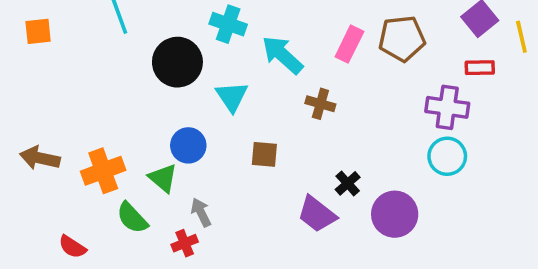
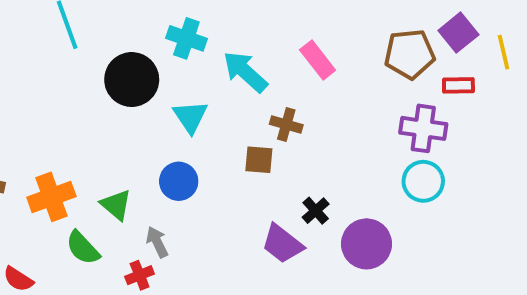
brown pentagon: (402, 39) -> (410, 54), moved
pink rectangle: (349, 44) -> (318, 60), turned -64
blue circle: (188, 145) -> (179, 181), moved
brown square: (264, 154) -> (259, 160), moved

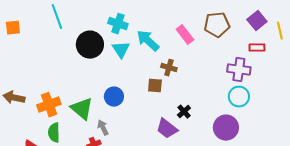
brown pentagon: (410, 54) -> (217, 25), moved
cyan triangle: (190, 117) -> (121, 50), moved
green triangle: (116, 205) -> (82, 109), size x1.4
purple circle: (367, 244) -> (226, 128), moved
green semicircle: (83, 248) -> (54, 133), moved, turned 42

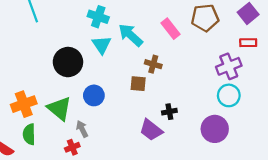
black circle: (90, 45) -> (68, 62), moved
purple cross: (239, 70) -> (229, 66), turned -30
black cross: (184, 112) -> (169, 112), turned 32

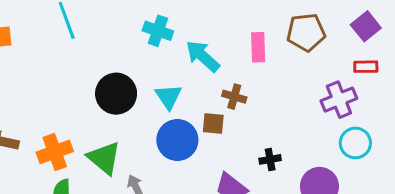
pink rectangle: (170, 29) -> (258, 47), turned 36
cyan triangle: (101, 45) -> (168, 97), moved
blue circle: (94, 95) -> (177, 140), moved, size x1.4
cyan circle: (229, 95) -> (355, 143), moved
black cross: (169, 112) -> (270, 159), moved

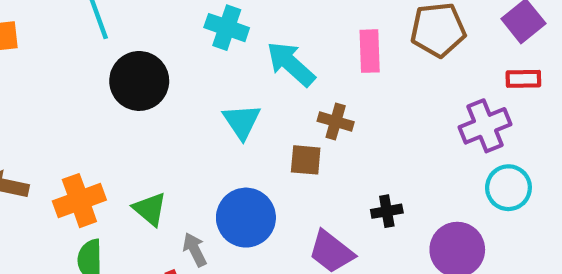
black circle: (116, 94) -> (139, 81), moved
blue circle: (177, 140) -> (246, 218), moved
green triangle: (104, 158) -> (150, 209), size x0.7

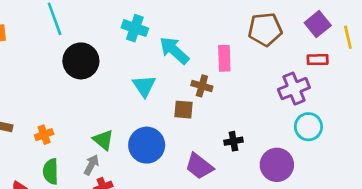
pink rectangle: (370, 51) -> (224, 58), moved
orange cross: (79, 201) -> (44, 135), size x0.6
green triangle: (150, 209) -> (103, 140), moved
gray arrow: (195, 250) -> (91, 165), moved, turned 54

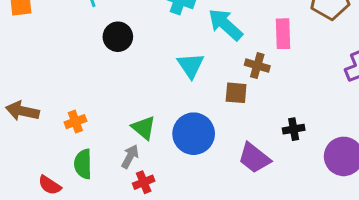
black circle: (81, 61) -> (118, 37), size x0.7

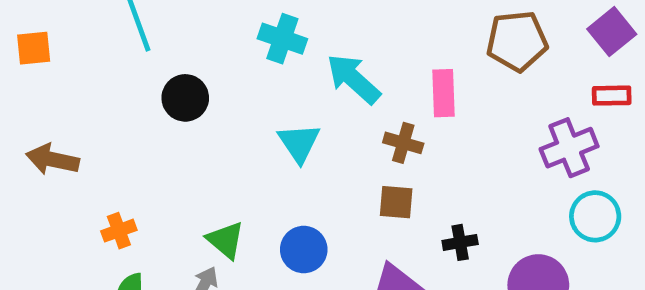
brown square: (236, 93) -> (396, 202), moved
brown arrow: (22, 111) -> (53, 160), moved
blue circle: (194, 134) -> (304, 250), size x0.7

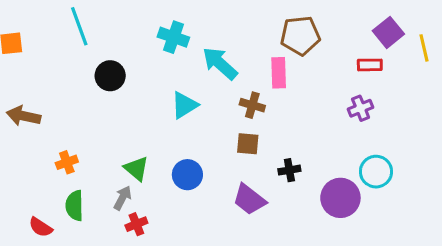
brown pentagon: (517, 41) -> (300, 36), moved
red rectangle: (612, 96) -> (370, 65), moved
cyan triangle: (299, 143) -> (184, 105), turned 32
purple cross: (569, 148) -> (361, 108), size x0.7
cyan circle: (595, 216) -> (376, 172), moved

